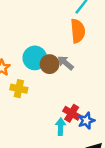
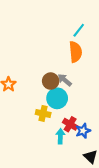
cyan circle: (35, 58) -> (57, 98), moved
yellow cross: (19, 89) -> (43, 113), moved

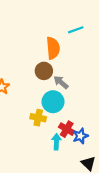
cyan line: (79, 30) -> (76, 30), turned 32
orange semicircle: (75, 52) -> (53, 48), moved
brown circle: (51, 81) -> (44, 71), moved

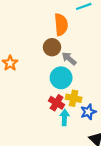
yellow cross: (38, 118) -> (74, 98), moved
red cross: (67, 129) -> (57, 103), moved

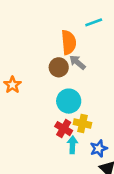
gray arrow: (69, 59) -> (77, 62), moved
blue star: (88, 112) -> (99, 148), moved

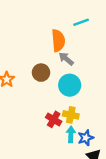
brown circle: (59, 67) -> (41, 73), moved
cyan circle: (69, 101) -> (70, 85), moved
cyan arrow: (72, 145) -> (71, 134), moved

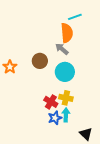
orange semicircle: (58, 41) -> (67, 33), moved
blue star: (86, 138) -> (55, 118), moved

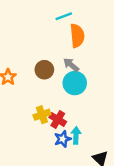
cyan line: (75, 17) -> (64, 16), moved
gray arrow: (62, 49) -> (71, 65), moved
yellow cross: (66, 98) -> (42, 115), moved, turned -32

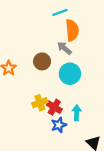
gray arrow: (71, 65) -> (64, 48), moved
cyan arrow: (76, 135) -> (77, 113), moved

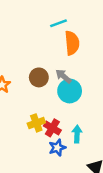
gray arrow: (64, 48) -> (63, 76), moved

